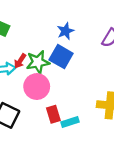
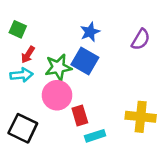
red arrow: (20, 61) -> (28, 55), moved
red rectangle: (53, 114) -> (80, 116), moved

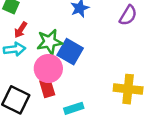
blue square: (85, 61) -> (70, 52), moved
red rectangle: (80, 116) -> (47, 88), moved
cyan rectangle: (95, 136) -> (74, 108), moved

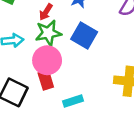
red arrow: (21, 30) -> (46, 12), moved
blue square: (70, 52) -> (84, 36), moved

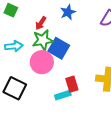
blue square: (84, 36) -> (59, 48), moved
red rectangle: (46, 80) -> (72, 84), moved

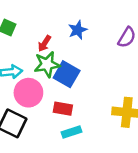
pink circle: (42, 62) -> (28, 93), moved
red rectangle: (72, 84) -> (63, 109), moved, turned -63

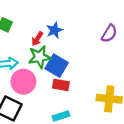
blue star: (78, 30) -> (55, 30), moved
red rectangle: (63, 109) -> (61, 85), moved

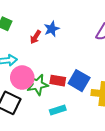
green star: (39, 57) -> (37, 85), moved
blue square: (57, 66) -> (79, 81), moved

